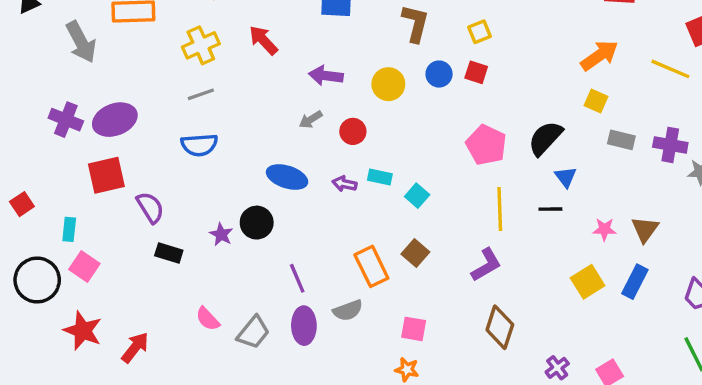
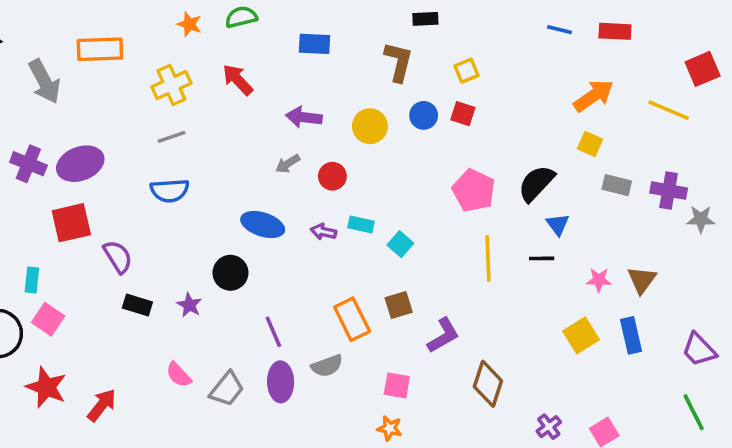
purple star: (221, 234) -> (189, 305), moved
brown square: (415, 253) -> (399, 305), turned 32
purple L-shape: (486, 265) -> (443, 335), moved
blue rectangle: (635, 282) -> (631, 335), turned -40

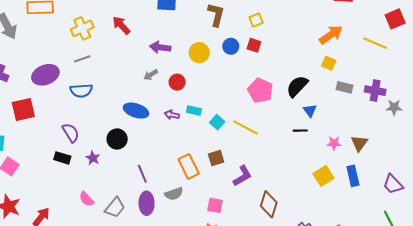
purple ellipse: (80, 164) -> (45, 75), moved
purple semicircle: (118, 257) -> (71, 133), moved
yellow line: (488, 258) -> (246, 127), moved, turned -60

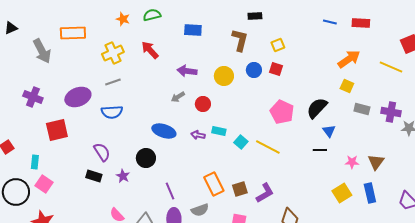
brown square: (216, 158) -> (240, 189), moved

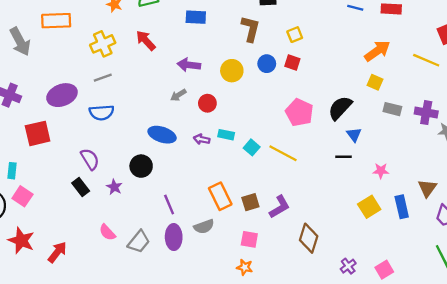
brown triangle: (376, 162) -> (427, 188), moved
black rectangle: (94, 176) -> (81, 187), turned 35

